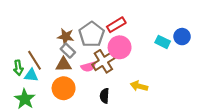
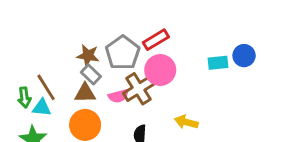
cyan rectangle: (163, 42) -> (218, 63), turned -32

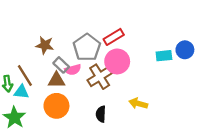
brown star: (88, 56) -> (45, 45), moved
pink semicircle: (118, 96) -> (73, 70), moved

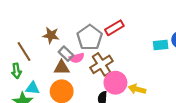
pink circle: (117, 61) -> (115, 83), moved
brown line: (25, 75) -> (24, 51), moved
cyan triangle: (21, 92) -> (33, 88), moved

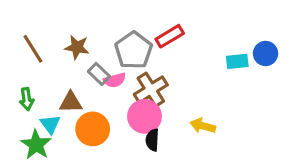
brown line: (24, 51) -> (33, 49), moved
brown triangle: (62, 68) -> (71, 102), moved
pink circle: (115, 83) -> (145, 116), moved
cyan triangle: (33, 88) -> (50, 124), turned 48

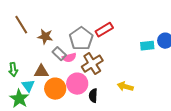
brown line: (33, 49) -> (21, 25), moved
pink circle: (145, 116) -> (77, 84), moved

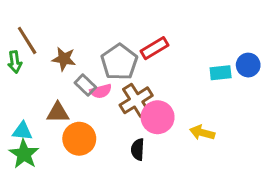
green arrow: (13, 70) -> (15, 62), moved
pink circle: (77, 84) -> (158, 117), moved
cyan triangle: (28, 86) -> (22, 131), moved, turned -48
yellow arrow: (125, 87) -> (202, 133), moved

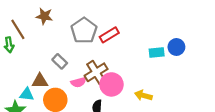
brown star: (64, 59) -> (44, 16), moved
gray pentagon: (119, 62) -> (84, 30), moved
pink semicircle: (101, 91) -> (78, 82), moved
cyan triangle: (22, 131) -> (27, 94), moved

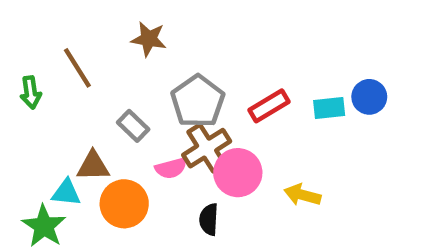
brown star: (44, 16) -> (149, 39), moved
brown line: (18, 29) -> (77, 68), moved
gray pentagon: (84, 30) -> (198, 101), moved
red rectangle: (109, 35) -> (269, 106), moved

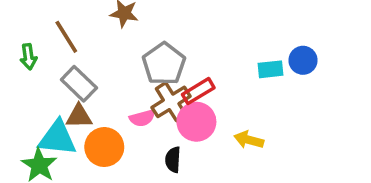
red rectangle: (269, 106) -> (198, 91), moved
gray rectangle: (133, 126) -> (79, 84), moved, size x1.4
cyan triangle: (66, 193) -> (57, 138), size x1.6

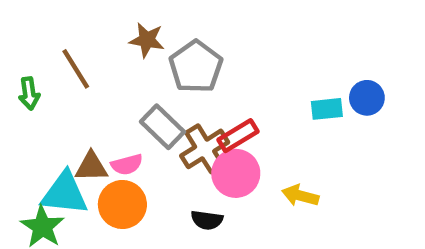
gray pentagon: (164, 64) -> (196, 67), moved
gray rectangle: (79, 84) -> (162, 127), moved
pink semicircle: (142, 118) -> (127, 164), moved
black semicircle: (173, 160) -> (207, 220), turned -85

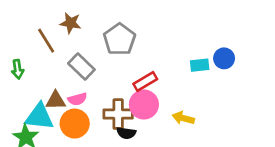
brown star: (147, 40) -> (71, 23), moved
green arrow: (29, 93) -> (18, 69), moved
gray rectangle: (162, 127) -> (81, 67), moved
brown cross: (205, 149) -> (118, 114), moved, turned 32

